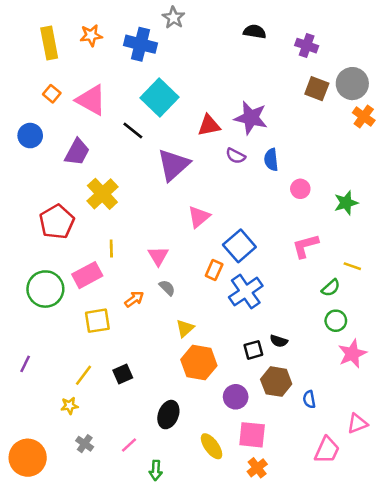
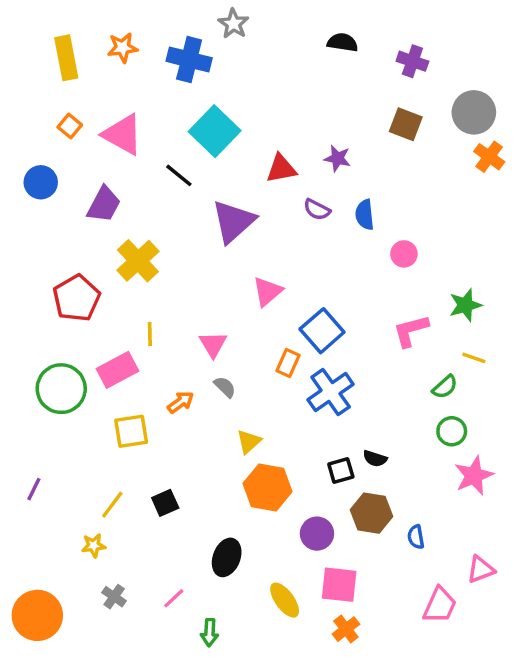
brown square: (317, 89) -> (406, 124), moved
purple star: (251, 118) -> (337, 158), size x0.6
green star: (346, 203) -> (465, 305), moved

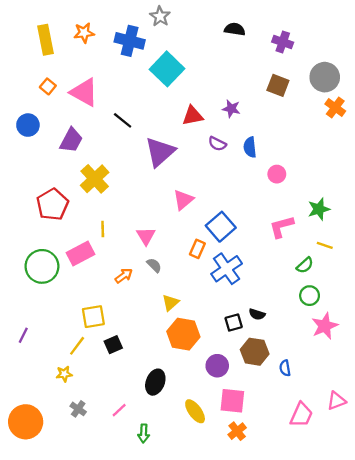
cyan square: (215, 131) -> (167, 69), moved
yellow square: (131, 431) -> (93, 317), moved
pink triangle: (481, 569) -> (336, 401), moved

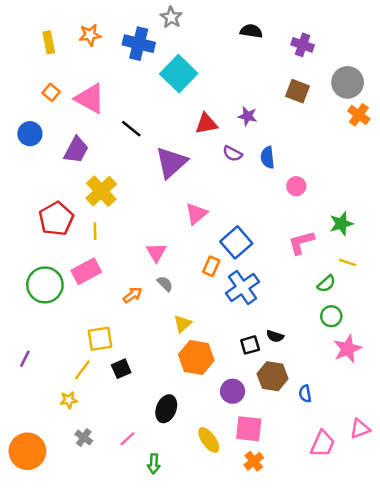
yellow rectangle: (45, 40) -> (49, 42), size x0.7
yellow line: (103, 229) -> (95, 231), moved

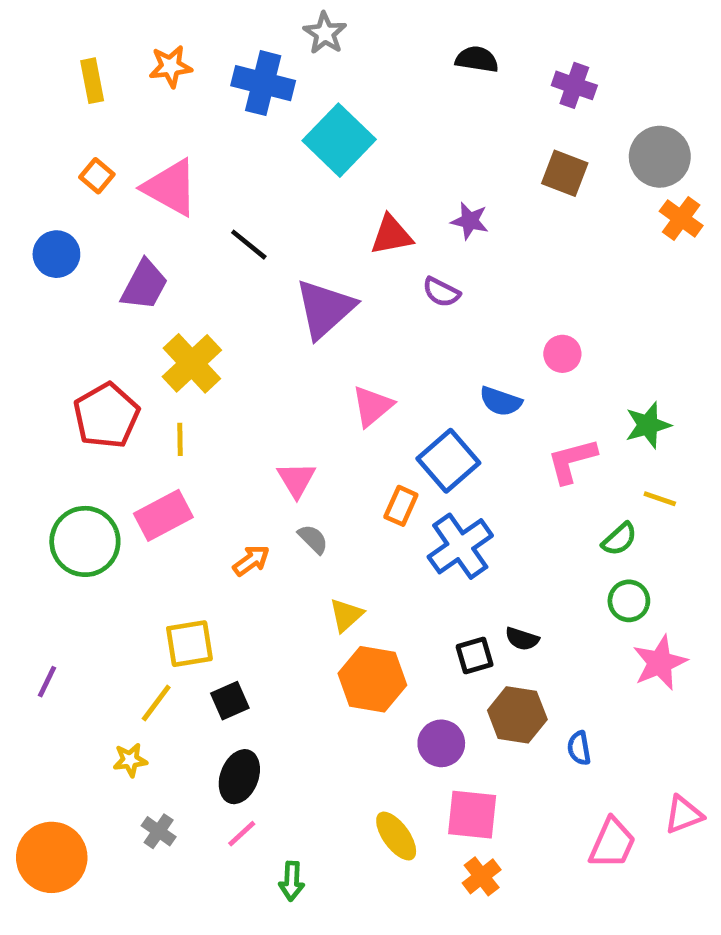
blue semicircle: (268, 157) -> (501, 401), moved, turned -65
black ellipse: (166, 409) -> (239, 777), moved

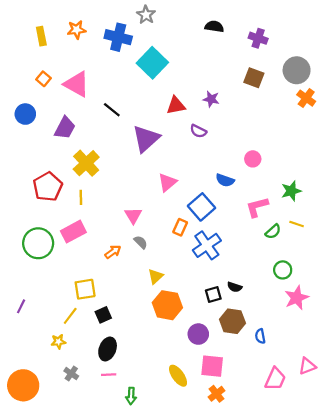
green semicircle: (619, 539) -> (273, 232), moved
pink line: (242, 834) -> (109, 375), turned 40

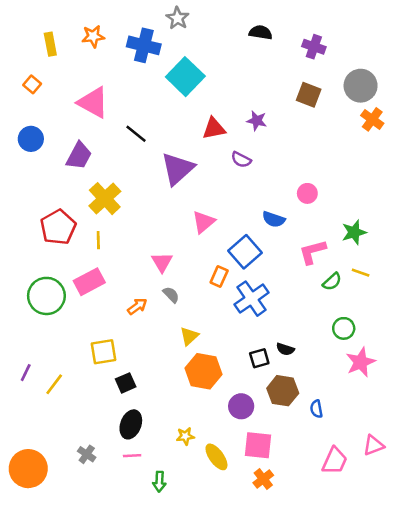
orange square: (43, 79) -> (32, 84), moved
yellow line: (70, 316) -> (54, 384), moved
yellow star: (58, 342) -> (185, 436), moved

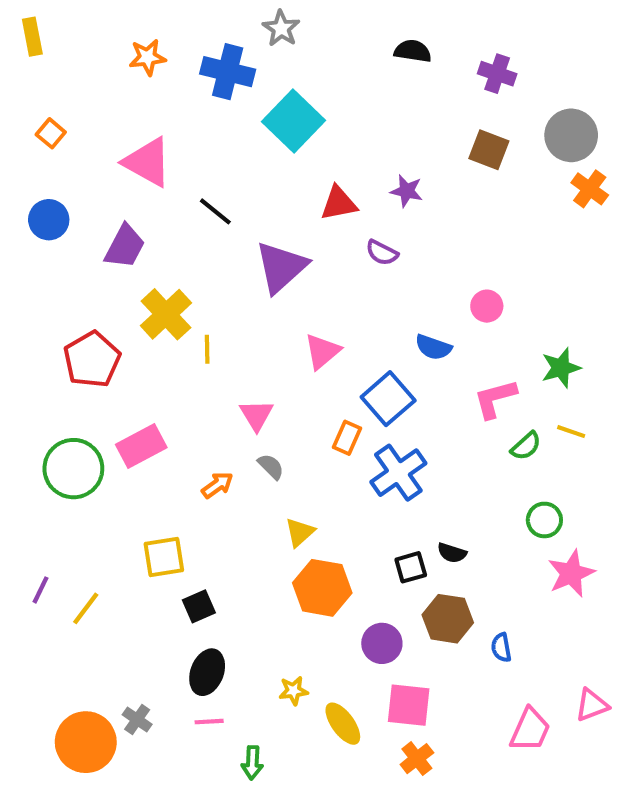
yellow rectangle: (50, 44) -> (32, 37), moved
yellow line: (98, 240) -> (207, 349), moved
orange circle: (28, 469) -> (86, 742), moved

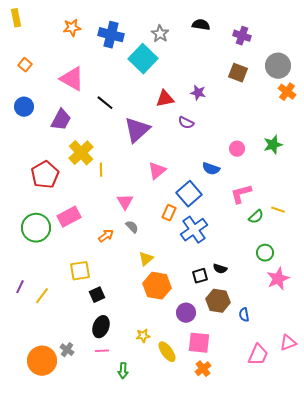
gray star: (281, 28) -> (160, 34), moved
green star: (561, 368) -> (273, 145), moved

